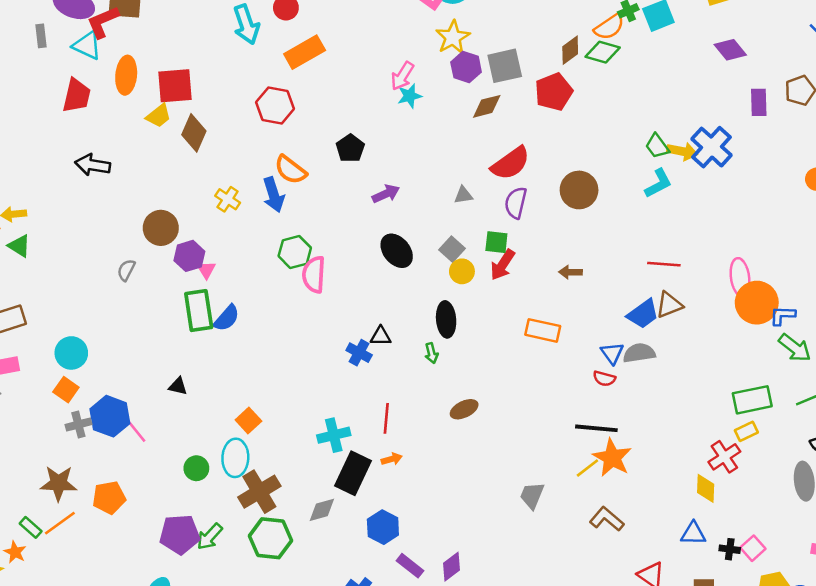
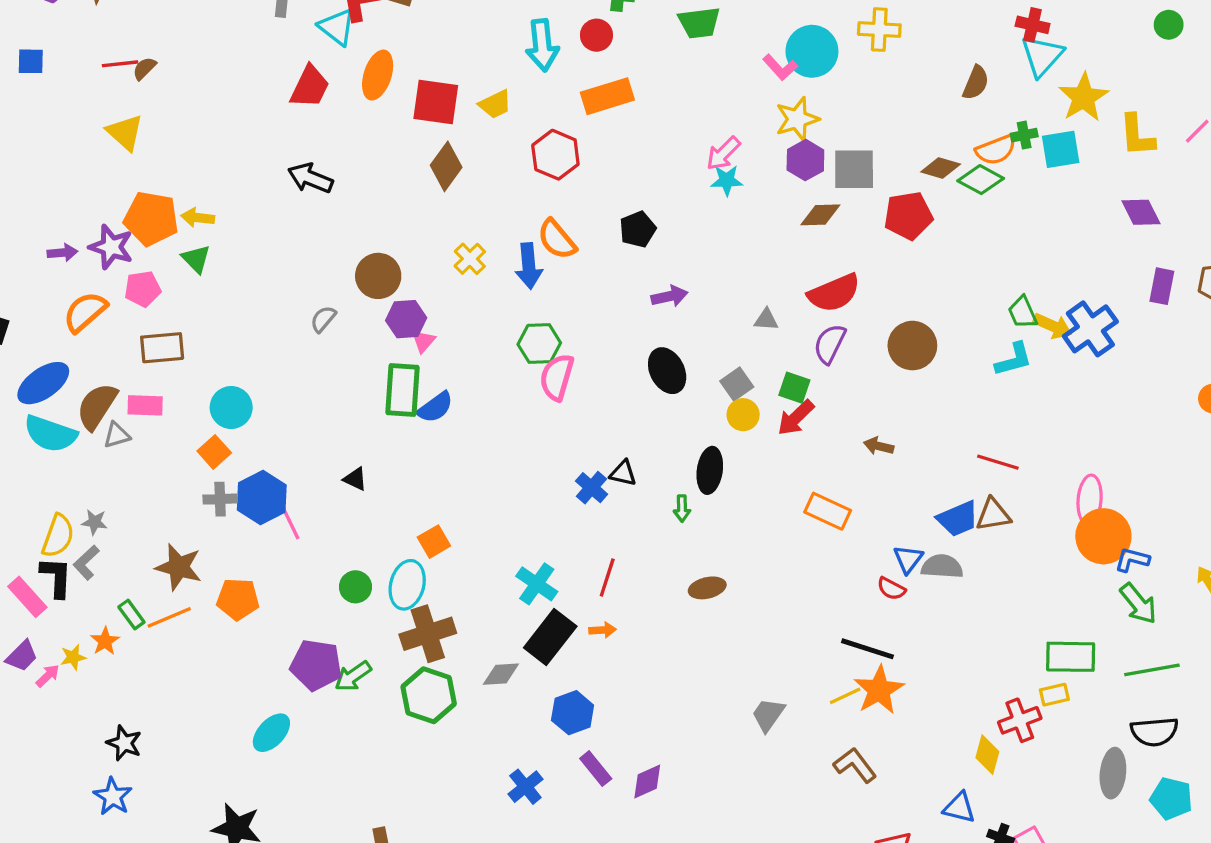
brown diamond: (570, 50) -> (941, 168), turned 40
yellow trapezoid: (159, 116) -> (495, 104), moved
cyan cross: (334, 435) -> (537, 584), turned 36

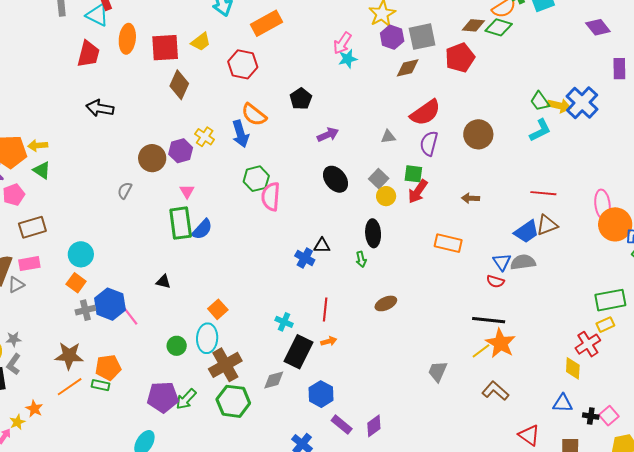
purple hexagon: (406, 319) -> (181, 151), moved
cyan cross: (537, 584) -> (284, 322), size x0.7
green rectangle: (131, 614) -> (101, 385), moved, turned -30

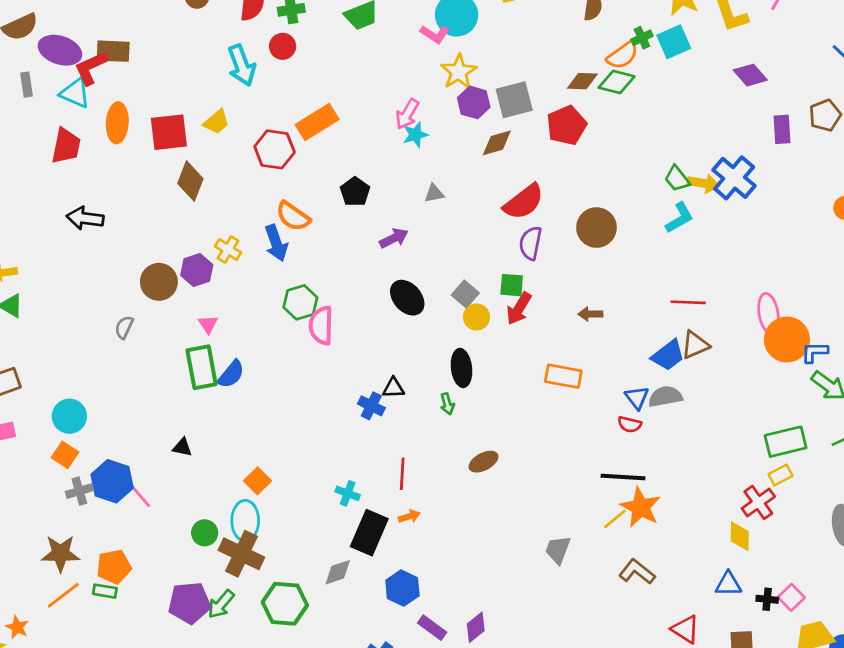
orange rectangle: (267, 23) -> (317, 122), moved
gray triangle: (388, 137) -> (434, 193), moved
brown cross: (225, 365) -> (241, 554), moved, turned -32

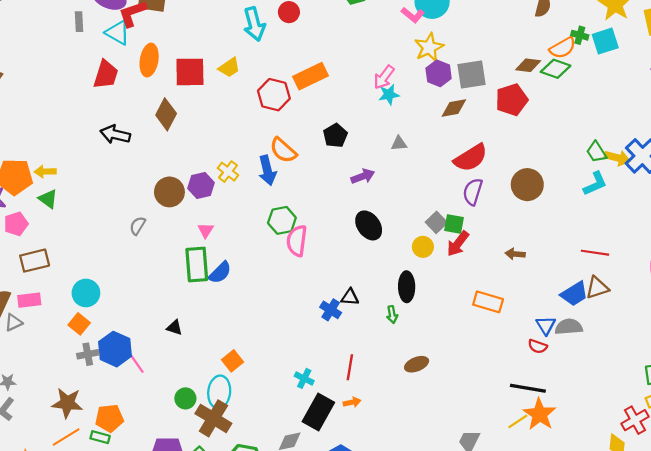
green cross: (642, 38) -> (580, 35), turned 35
brown diamond: (190, 181) -> (166, 114), moved
gray square: (465, 294) -> (436, 222), moved

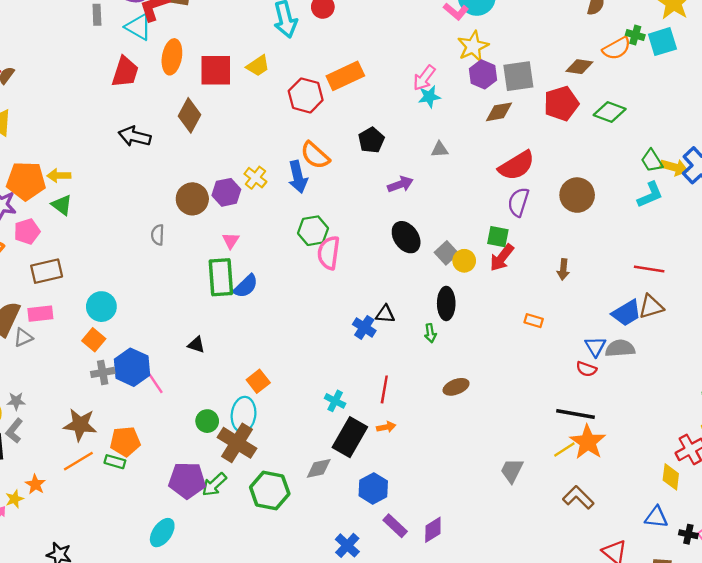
green diamond: (556, 69) -> (610, 112), moved
gray square: (436, 222) -> (446, 253), moved
gray semicircle: (138, 226) -> (158, 235), turned -30
brown arrow: (515, 254) -> (563, 269), turned -90
orange rectangle: (488, 302) -> (534, 321), size x0.6

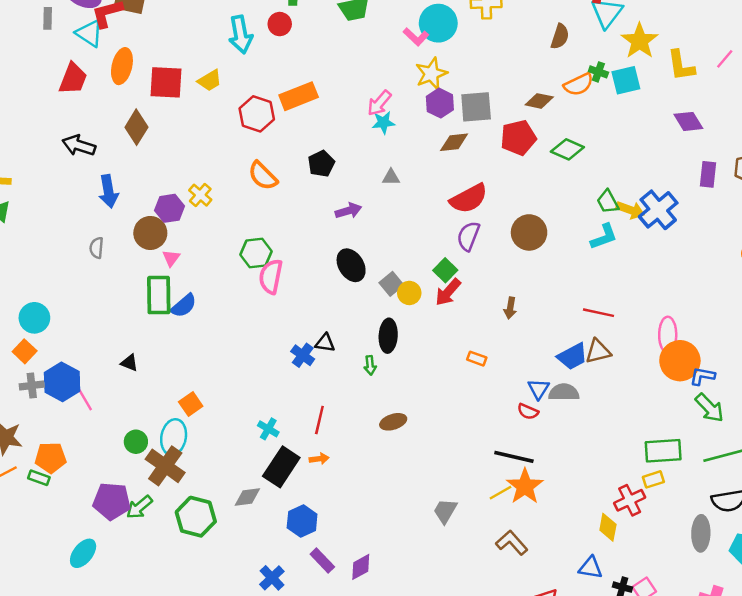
blue arrow: (298, 177) -> (108, 191), moved
brown circle: (192, 199) -> (150, 233), moved
green square: (498, 237) -> (445, 270), turned 30

